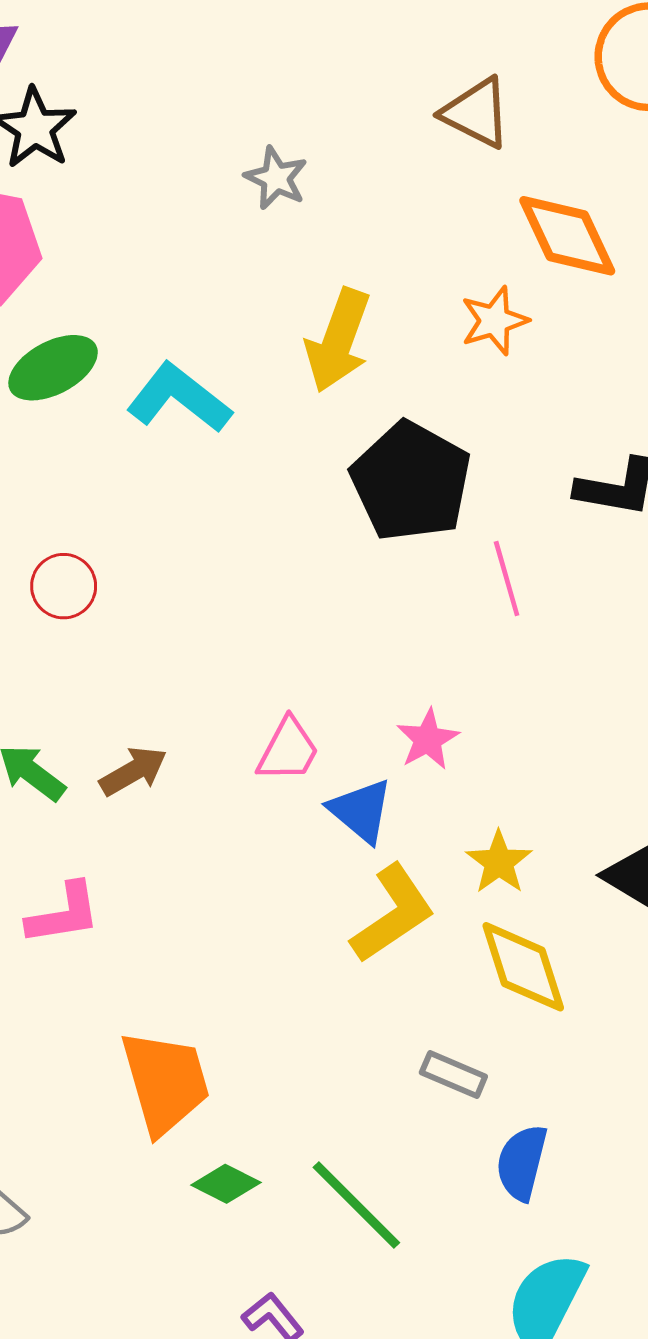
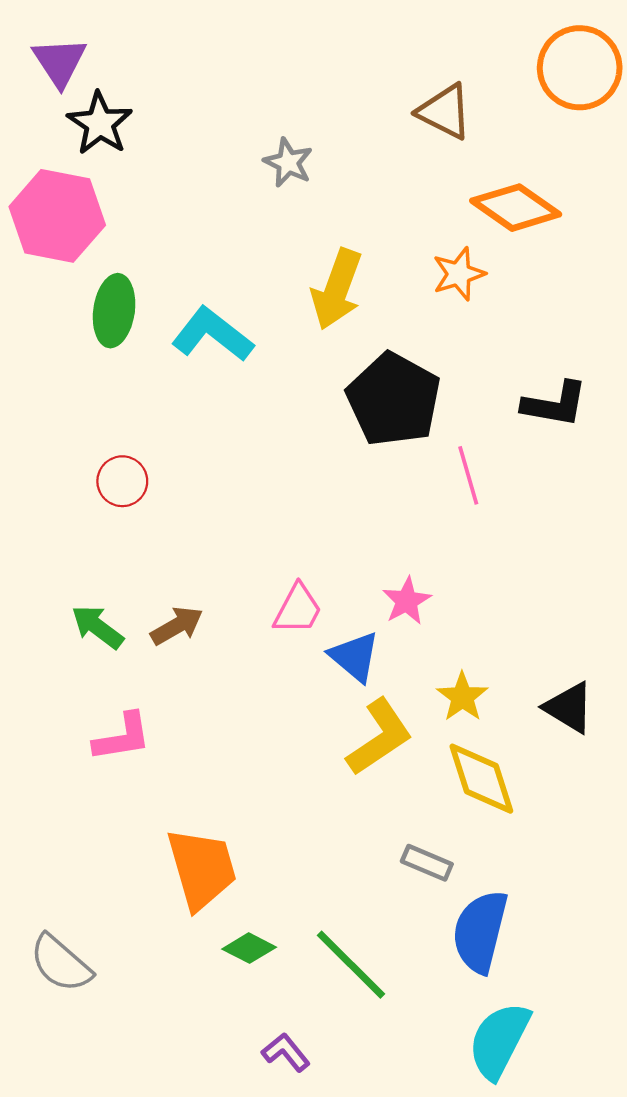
orange diamond: (567, 236) -> (516, 208), turned -30
green ellipse: (53, 368) -> (114, 311), turned -54
blue semicircle: (522, 1163) -> (480, 931), size x1.4

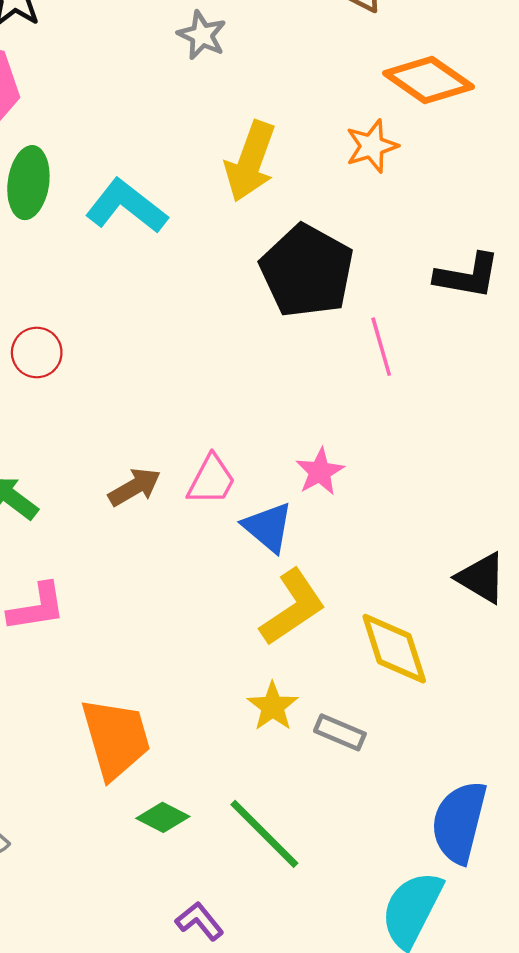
brown arrow: (177, 626) -> (135, 487), moved
yellow star: (462, 697) -> (273, 706), moved
blue semicircle: (480, 931) -> (459, 822), moved

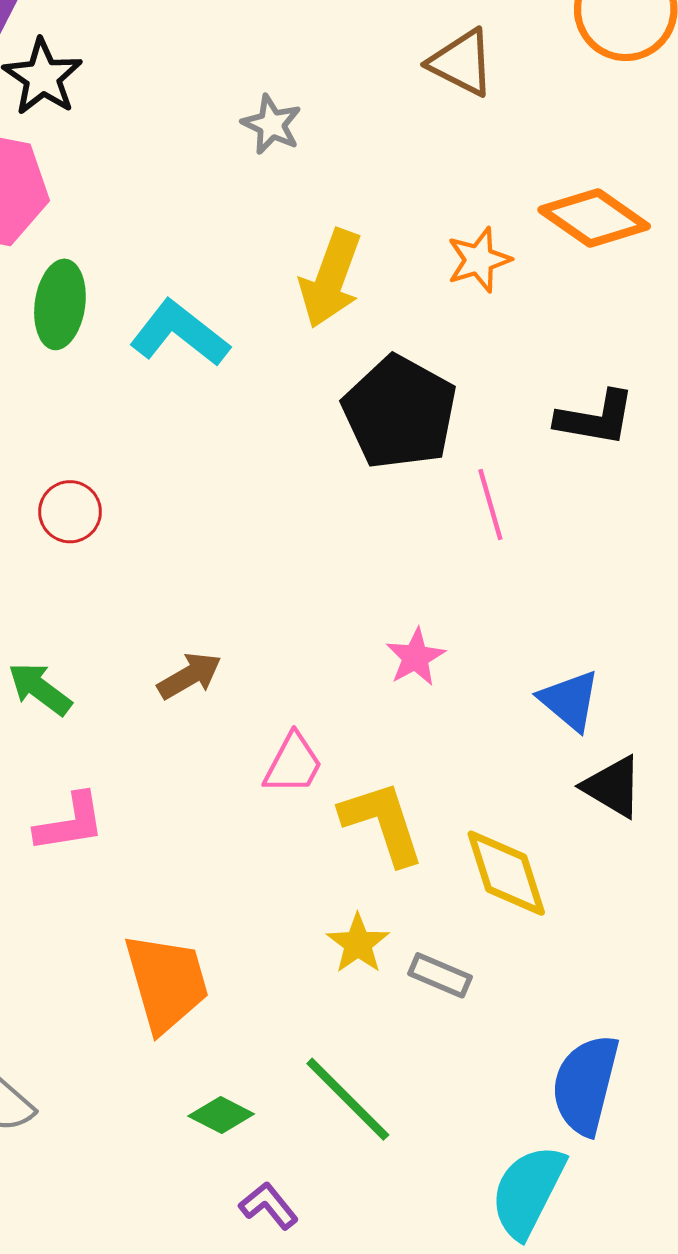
orange diamond: (428, 80) -> (594, 218), moved
pink trapezoid: (211, 480) -> (293, 764), moved
blue triangle: (268, 527) -> (570, 700), moved
yellow L-shape: (293, 607) -> (382, 823), turned -74
green diamond: (163, 817) -> (221, 1115), moved

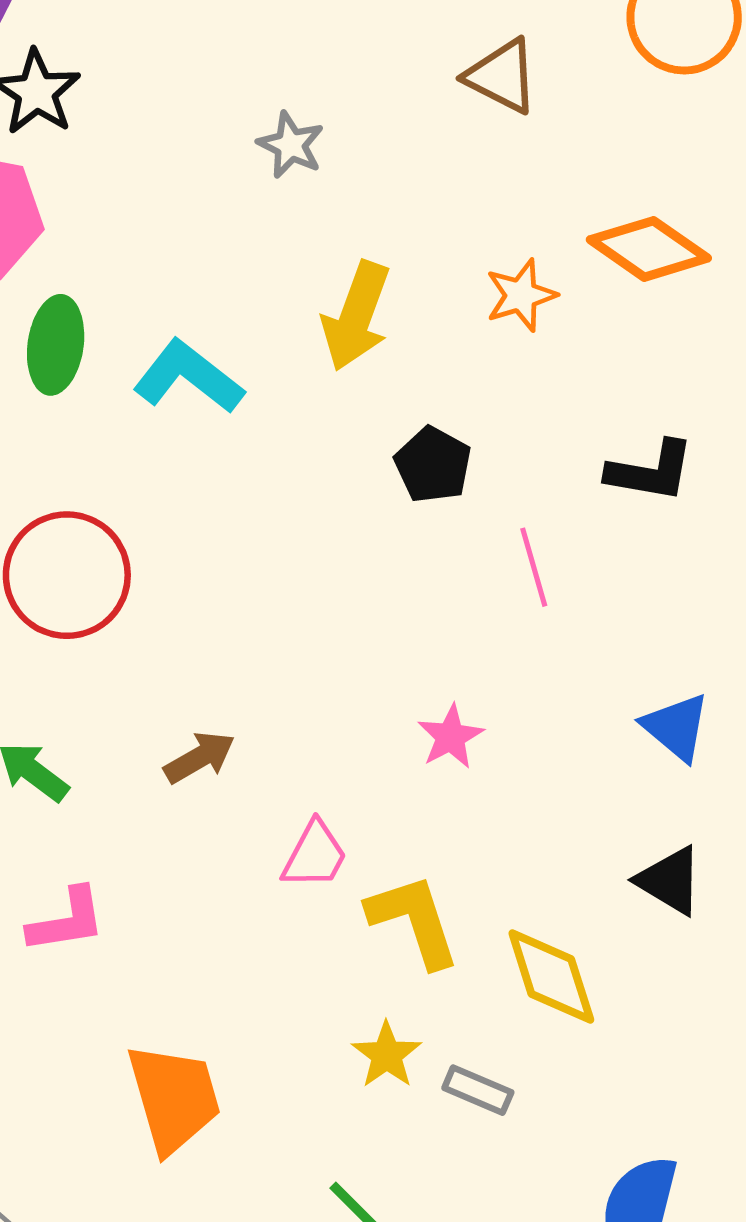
black pentagon: (400, 412) -> (433, 465), size x0.6
red circle: (70, 512) -> (67, 575), size x1.8
blue triangle: (570, 700) -> (676, 727), moved

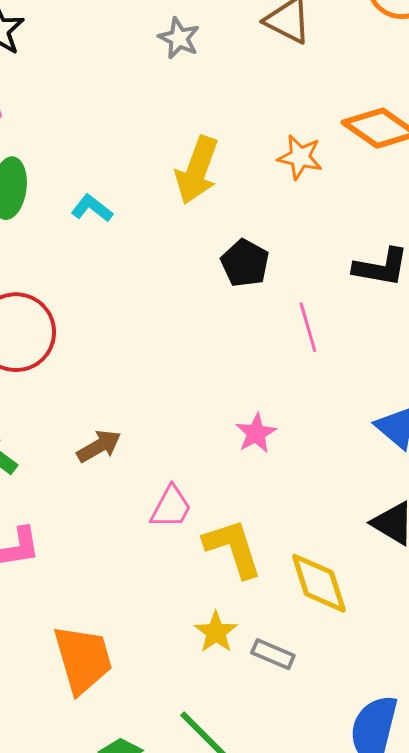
gray star: (291, 145) -> (179, 38), moved
orange star: (521, 295) -> (300, 157), turned 30
cyan L-shape: (188, 377) -> (92, 208), size x0.6

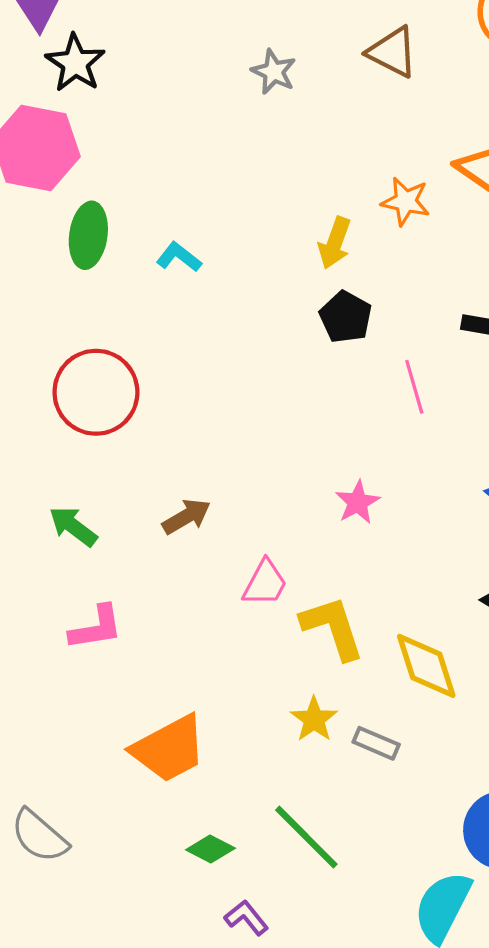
yellow arrow: (197, 170) -> (335, 243), moved, size x0.7
orange trapezoid: (83, 659) -> (169, 749), turned 78

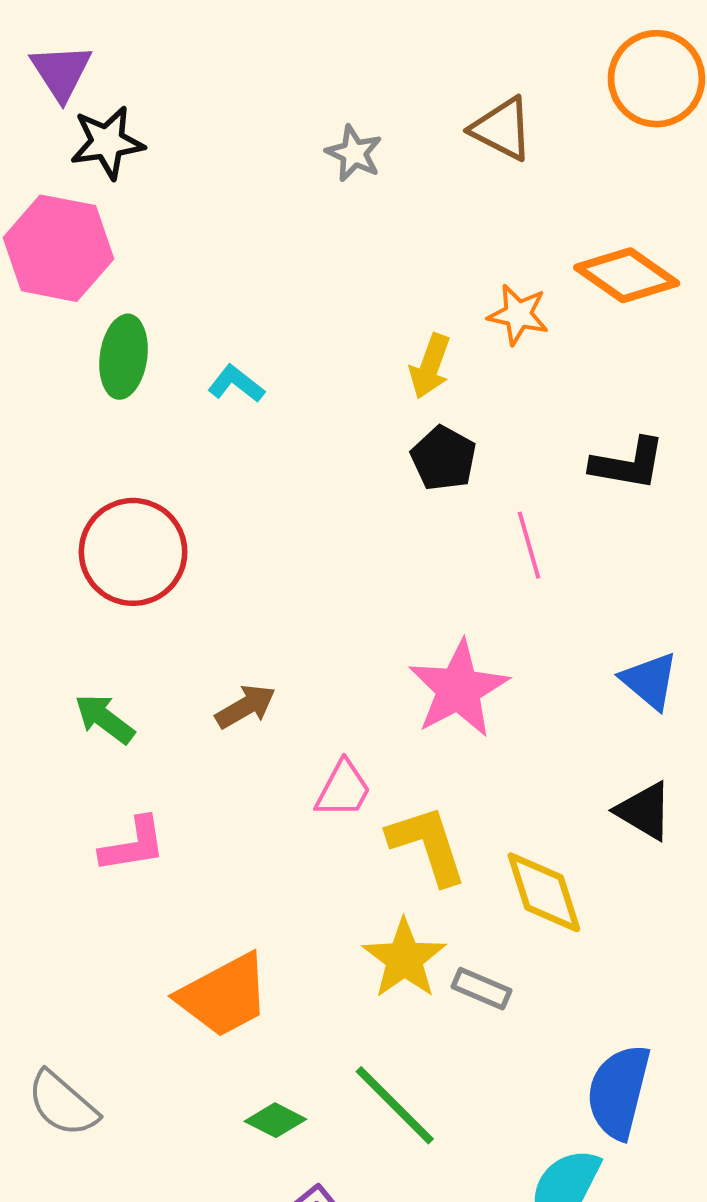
black star: (75, 63) -> (107, 142), turned 30
pink star: (358, 502) -> (458, 689), size x1.8
yellow star: (314, 719) -> (404, 959), size x1.4

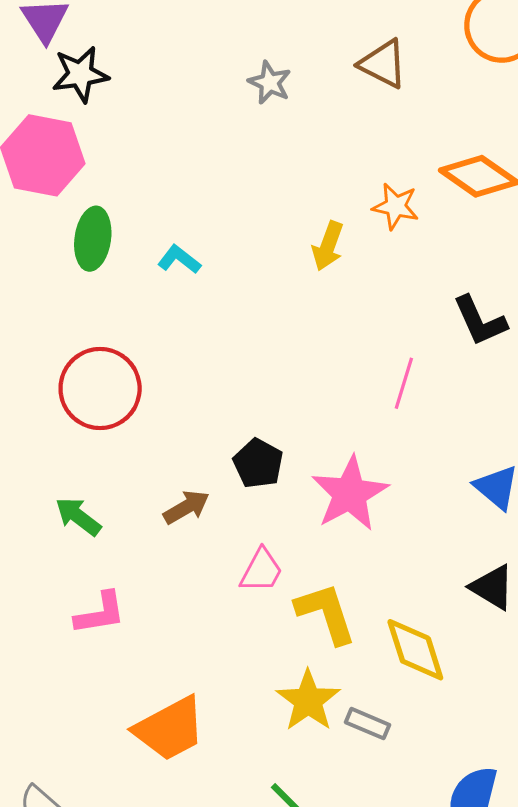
black pentagon: (444, 458) -> (258, 463), moved
black L-shape: (628, 464) -> (480, 321), turned 56
pink line: (529, 545) -> (404, 383), turned 33

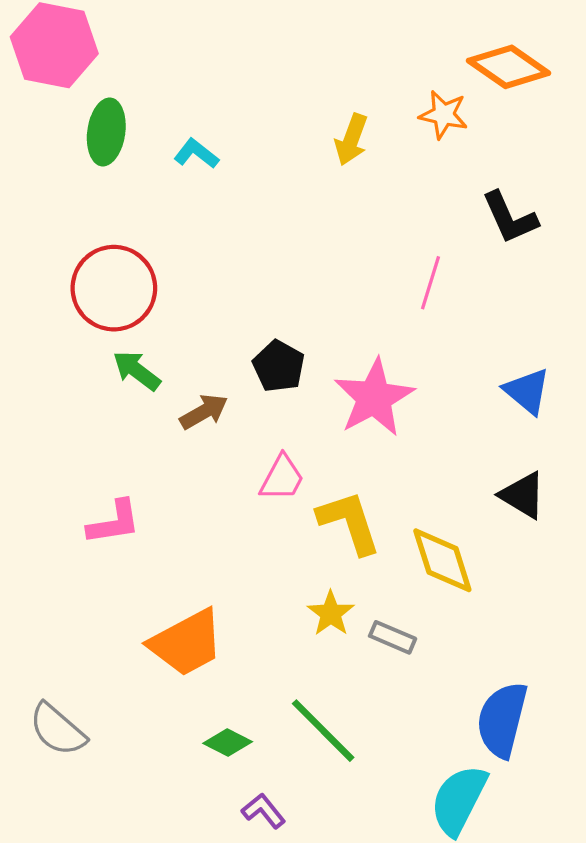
orange star: (396, 206) -> (444, 115), moved
green arrow: (78, 516) -> (137, 371), moved
yellow star: (308, 701) -> (331, 613), size x0.7

